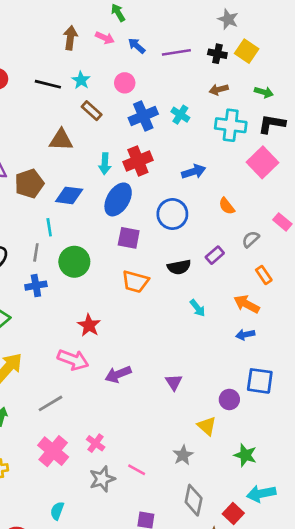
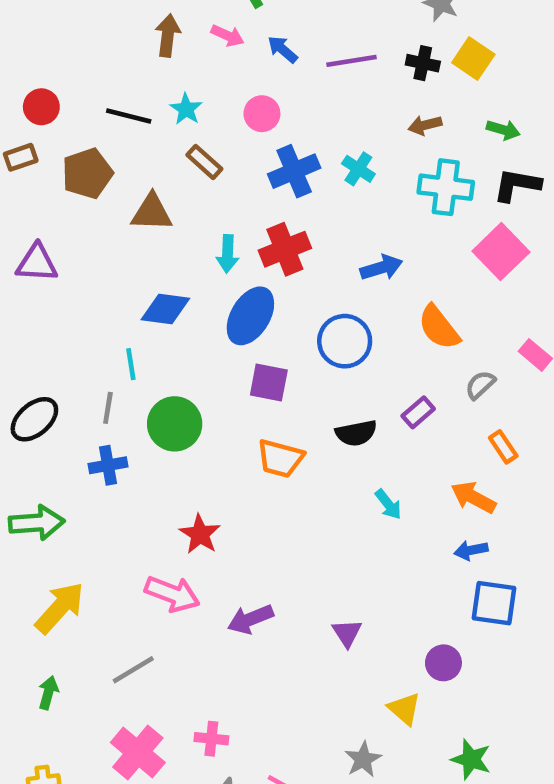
brown pentagon: (29, 184) -> (87, 173), moved
orange semicircle: (227, 206) -> (439, 327), size x1.5
blue square: (260, 381) -> (494, 603), moved
pink cross: (96, 443) -> (211, 739), turned -30

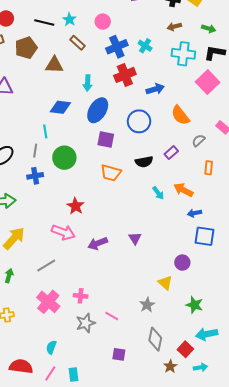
red cross: (285, 249) -> (125, 75), moved
orange rectangle: (503, 447) -> (209, 168), turned 40
orange arrow: (473, 497) -> (183, 190), moved
purple triangle: (347, 633) -> (135, 238), moved

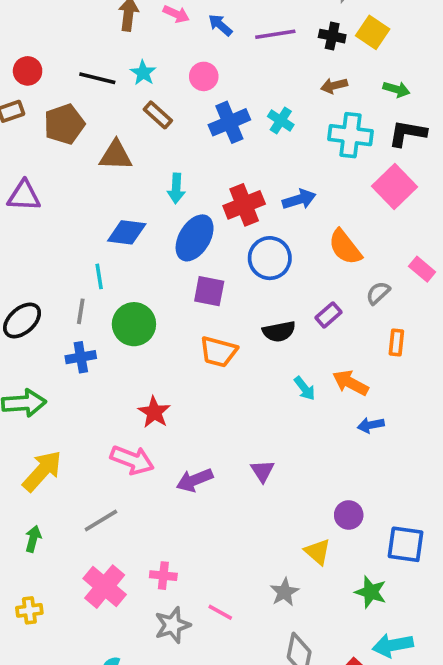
red cross: (125, 75) -> (244, 205), moved
blue square: (205, 236) -> (406, 544), moved

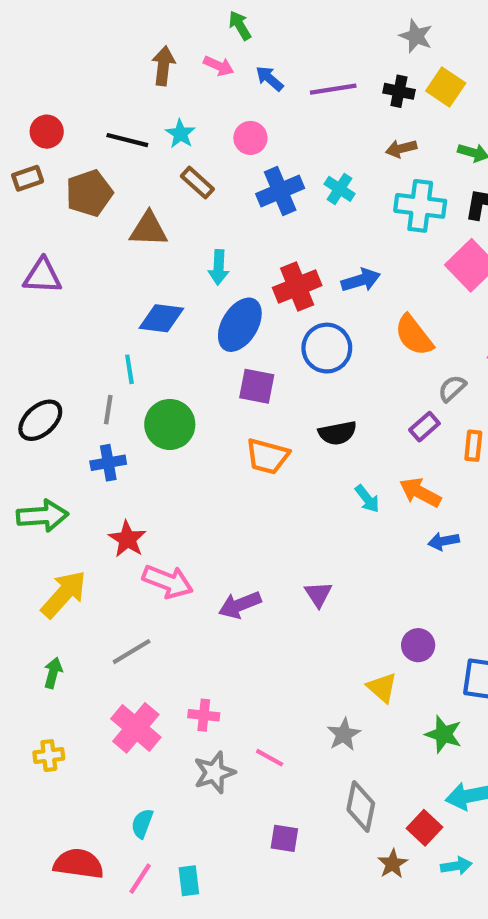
purple rectangle: (328, 315) -> (424, 427), moved
red star: (154, 412) -> (127, 539), moved

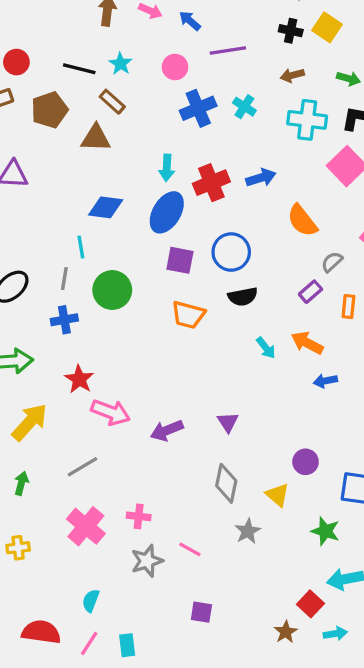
purple line: (333, 89) -> (228, 50), moved
brown rectangle: (197, 183) -> (112, 102), moved
cyan arrow: (219, 267) -> (167, 168), moved
blue circle: (327, 348) -> (231, 252), moved
gray diamond: (361, 806) -> (226, 483), moved

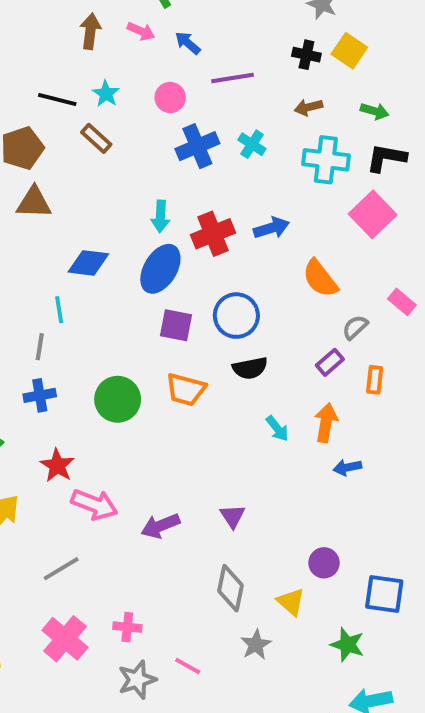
brown triangle: (96, 138) -> (34, 203), moved
green circle: (112, 290) -> (118, 399), moved
orange arrow: (307, 343) -> (326, 423), turned 72

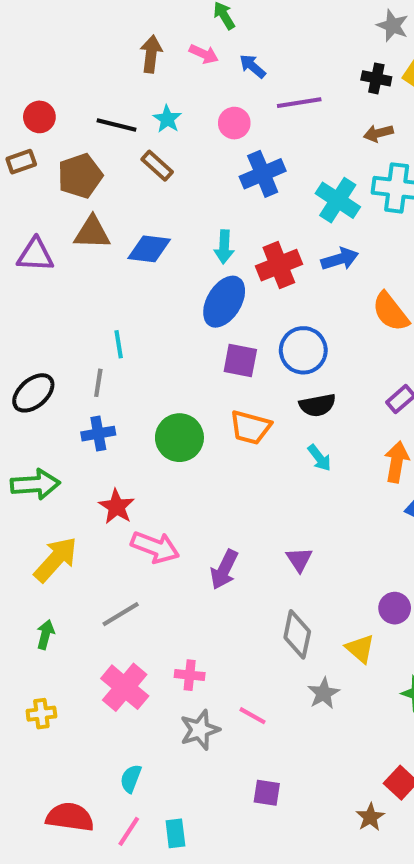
cyan cross: (252, 144) -> (338, 200), moved, size x1.5
blue diamond: (88, 263) -> (149, 249), moved
cyan arrow: (277, 428) -> (319, 458), moved
purple arrow: (160, 526) -> (224, 570), turned -42

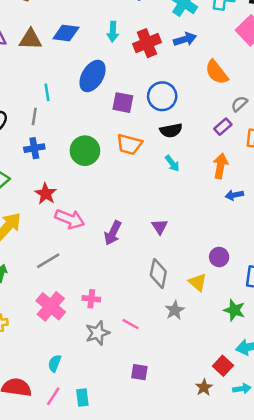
brown triangle: (92, 233) -> (30, 39), moved
blue ellipse: (224, 302) -> (93, 76), moved

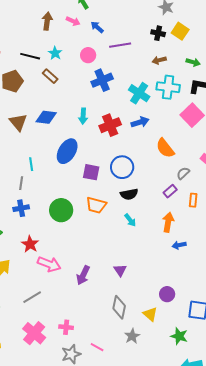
brown triangle: (30, 39) -> (18, 122), turned 48

